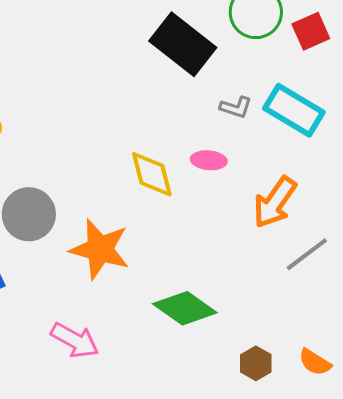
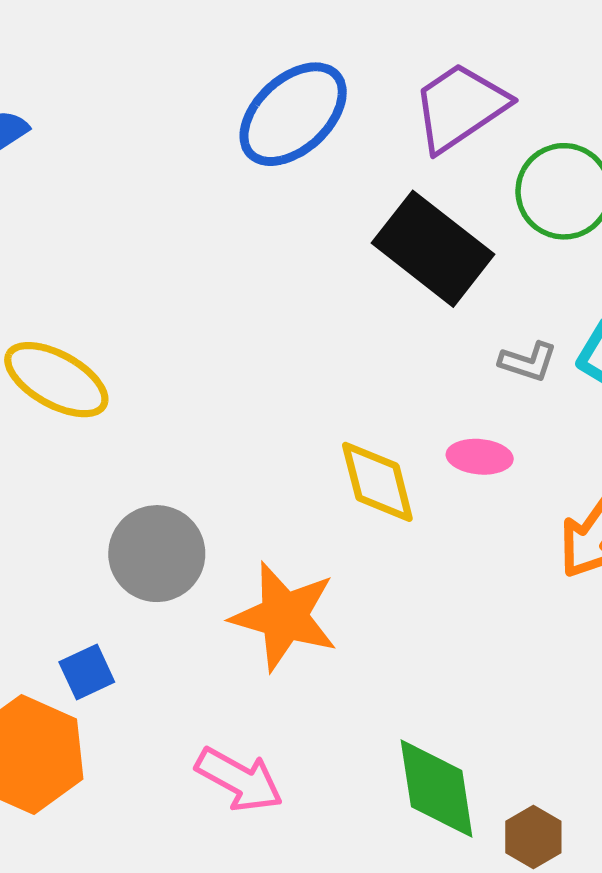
green diamond: (185, 308) -> (437, 789), moved, turned 46
brown hexagon: (256, 363) -> (533, 837), moved

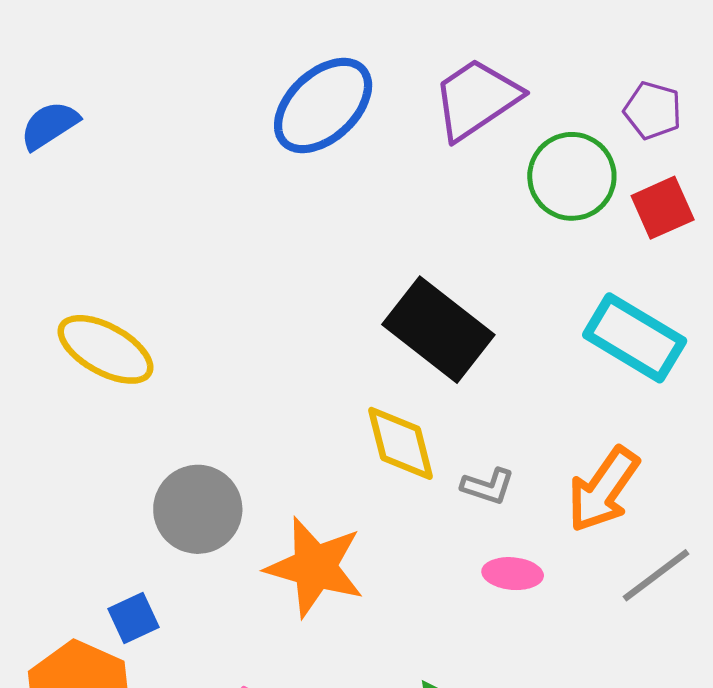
black rectangle: (433, 249) -> (438, 330), moved
gray L-shape: (528, 362) -> (488, 486), moved
pink ellipse: (480, 457) -> (513, 574), moved

